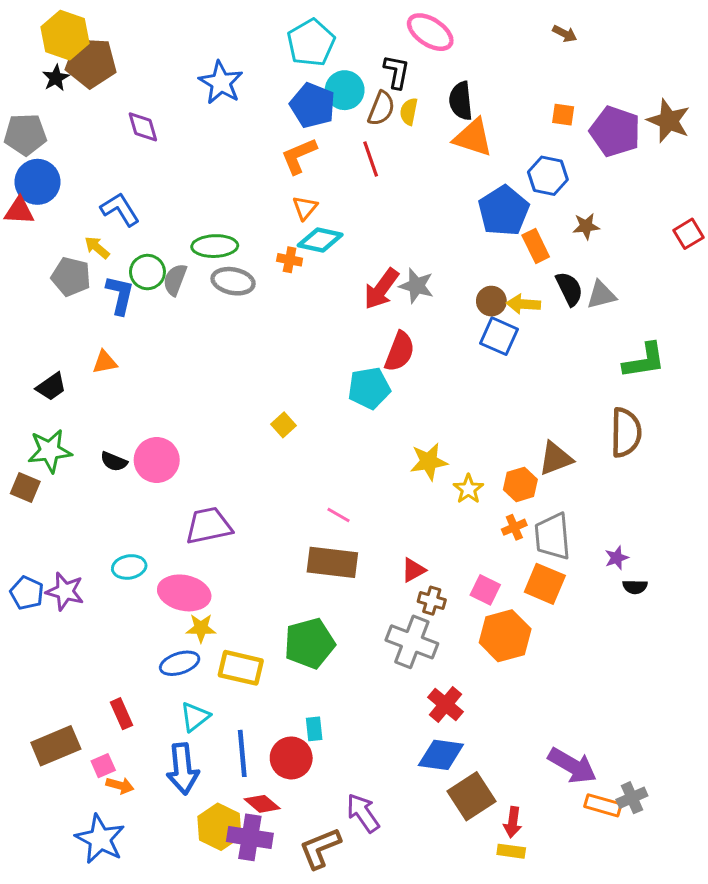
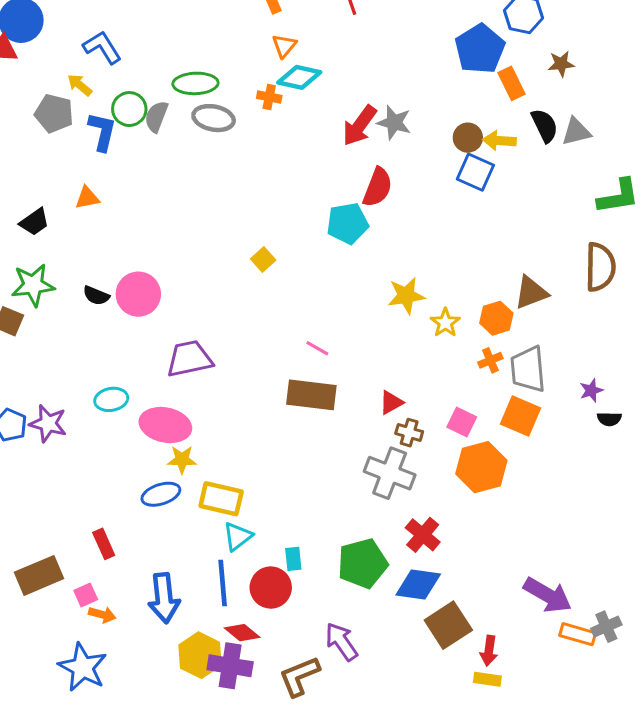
green pentagon: (309, 643) -> (363, 563), moved
cyan triangle: (195, 717) -> (238, 536), moved

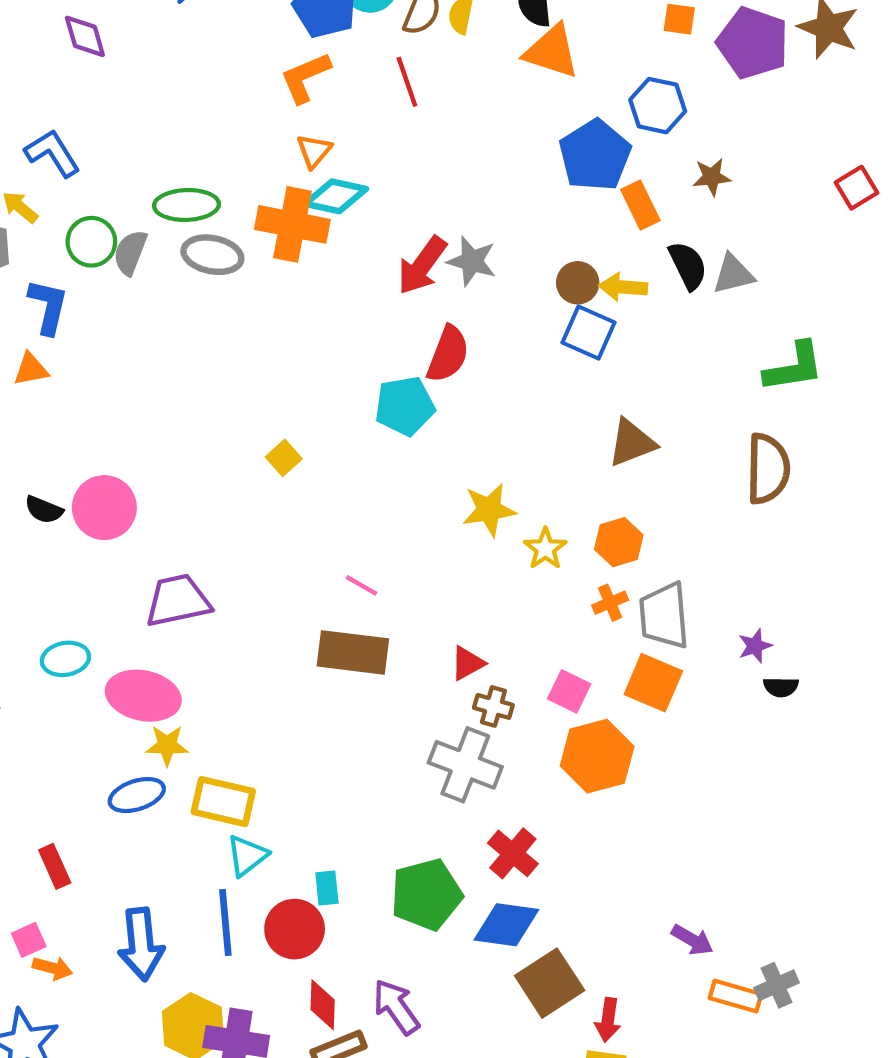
orange cross: (269, 97) -> (292, 224), size x2.0
blue L-shape: (102, 132) -> (48, 307), moved
brown triangle: (531, 293) -> (632, 443), moved
purple arrow: (548, 595) -> (692, 940), size x0.6
red diamond: (242, 633) -> (323, 1005), moved, turned 52

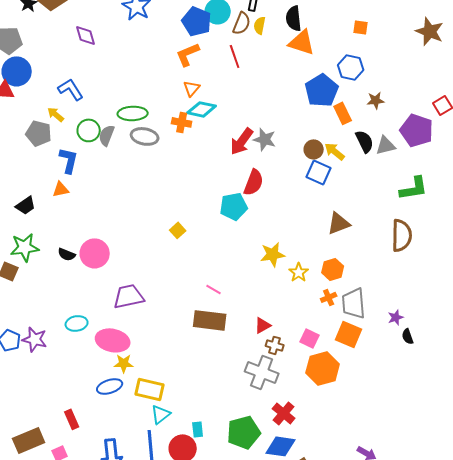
purple pentagon: (753, 43) -> (417, 130), moved
orange cross: (292, 224) -> (182, 122), size x0.6
yellow arrow: (623, 287) -> (335, 151), turned 35
black semicircle: (781, 687) -> (408, 336), turned 70

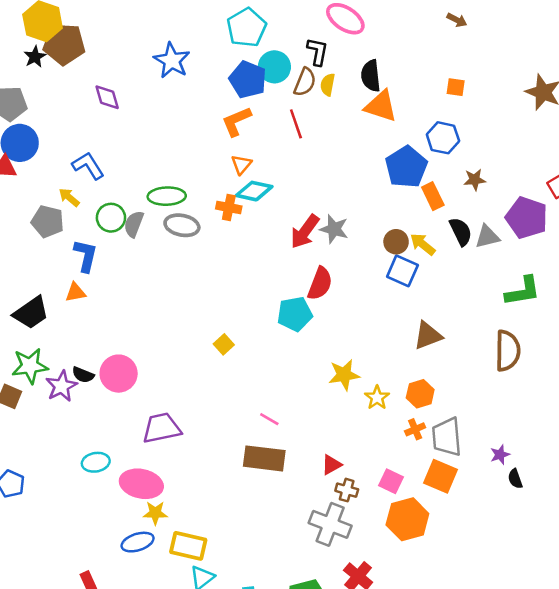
black trapezoid: (26, 205) -> (31, 313), size x1.4
purple star: (35, 339) -> (62, 386), moved, turned 30

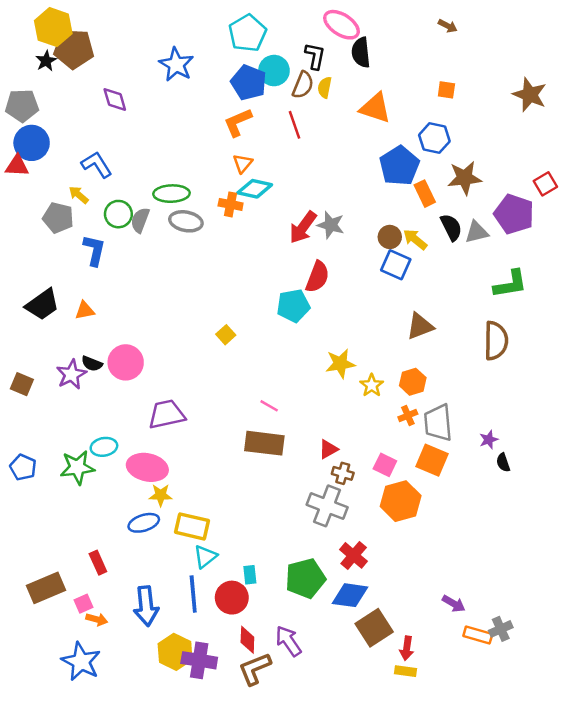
black semicircle: (371, 76) -> (361, 52), moved
brown star: (475, 180) -> (465, 178), size x1.6
orange triangle: (75, 292) -> (85, 311), moved
green star: (30, 366) -> (77, 467), moved

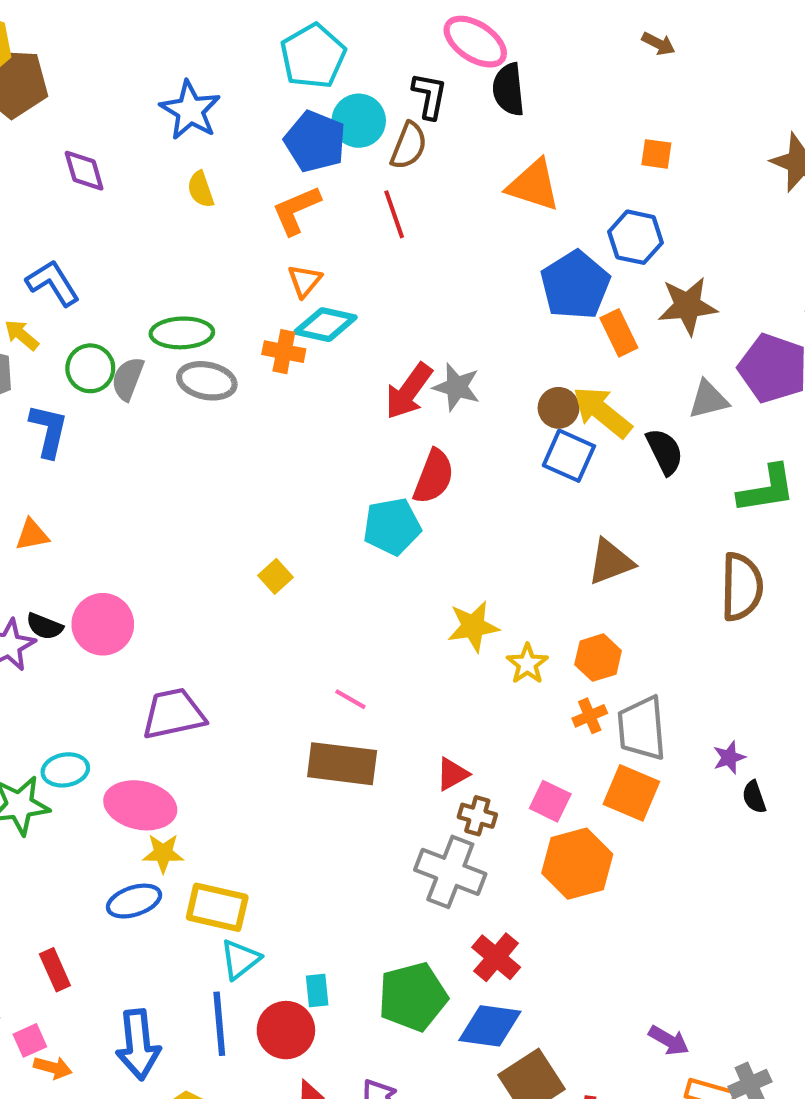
yellow semicircle: (325, 87) -> (201, 189), moved, turned -30
black semicircle: (451, 227) -> (665, 452), moved
yellow arrow: (415, 239) -> (602, 412), size x1.4

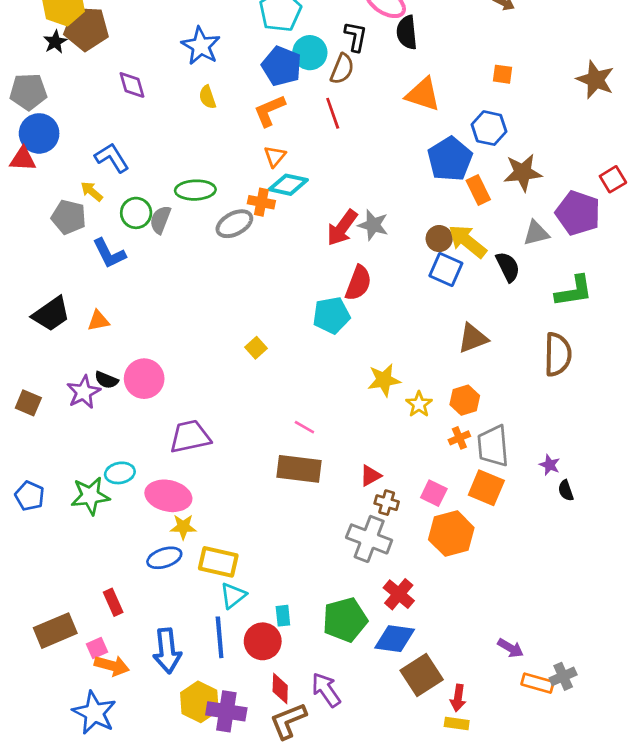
gray ellipse: (207, 381) -> (234, 224), moved, turned -39
blue L-shape: (49, 431) -> (109, 253), turned 141
purple star: (729, 757) -> (550, 465), turned -30
orange arrow: (53, 1068) -> (112, 666), size x1.4

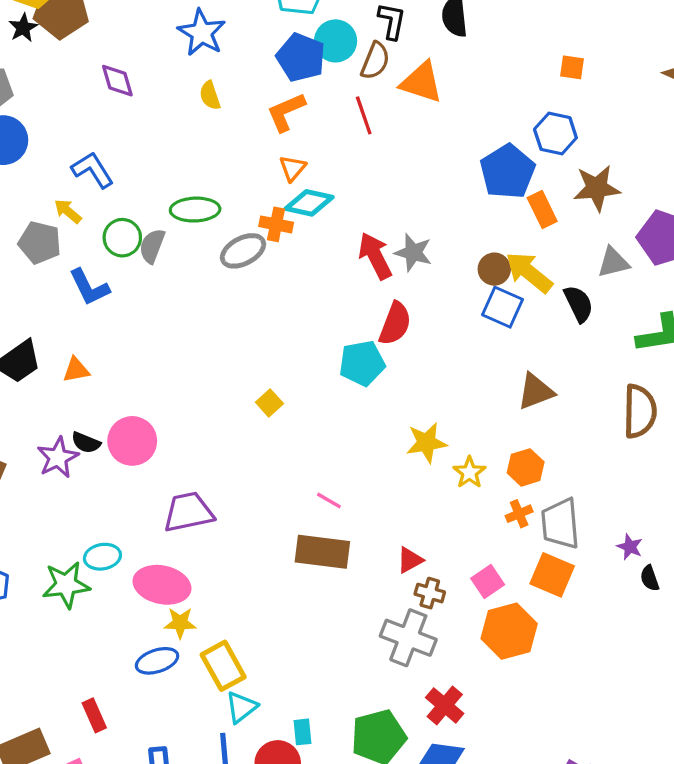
orange triangle: (423, 94) -> (422, 82), moved
red arrow: (342, 228) -> (375, 256), turned 117
pink square: (434, 493) -> (488, 581), turned 30
yellow rectangle: (218, 562) -> (223, 666), turned 48

